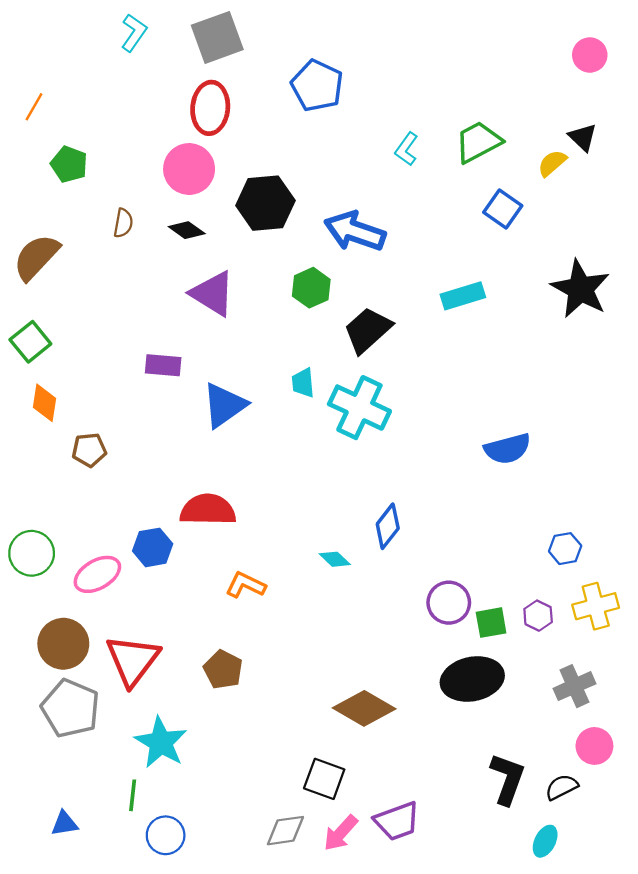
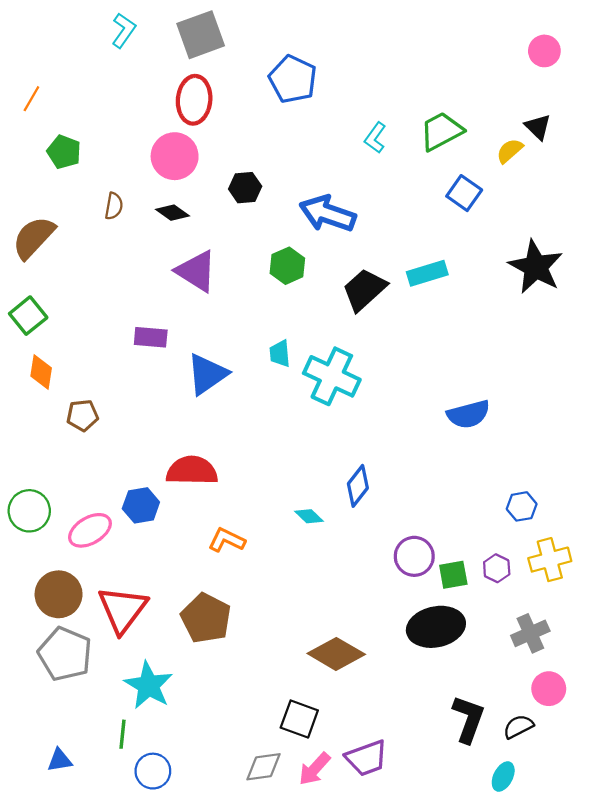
black hexagon: (265, 203) -> (245, 188), size x0.6
black trapezoid: (368, 330) -> (364, 290), moved
brown pentagon: (223, 670) -> (206, 618), size x1.4

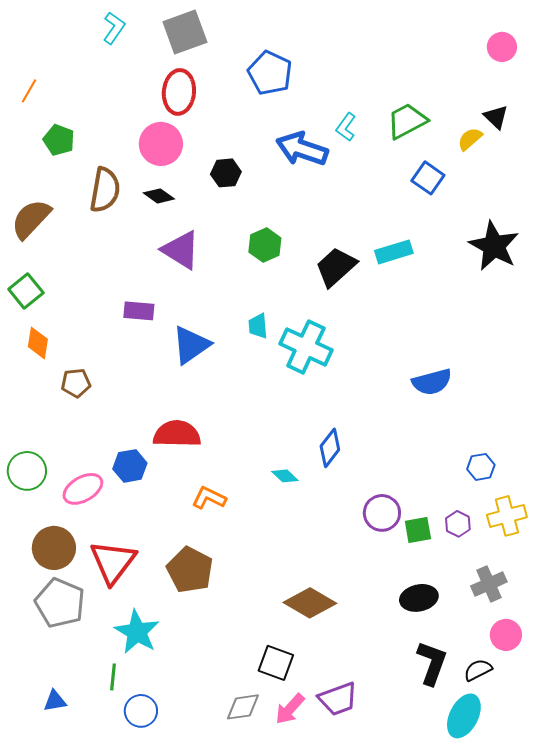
brown semicircle: (114, 206) -> (105, 190), size x1.8
blue arrow: (327, 214) -> (302, 149), moved
black ellipse: (436, 627) -> (419, 598), moved, size x0.7
cyan ellipse: (503, 777) -> (464, 716), size x1.6

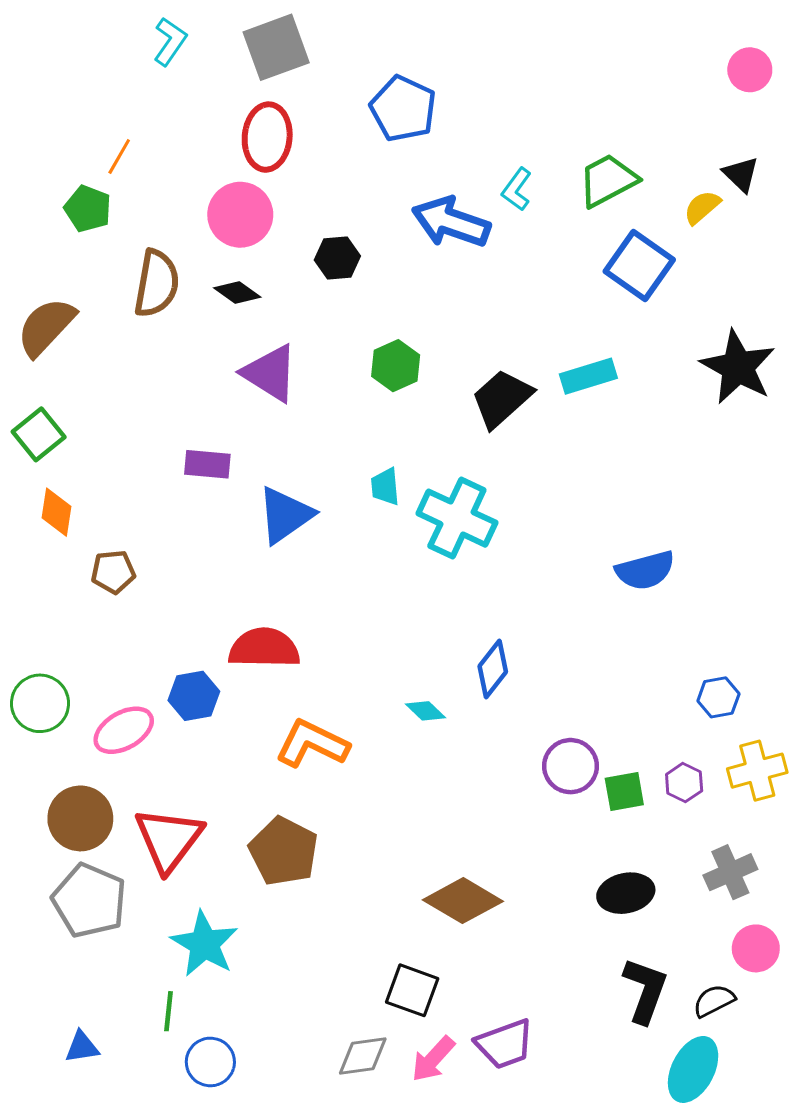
orange line: (29, 91) -> (119, 156), moved
blue square: (428, 178) -> (639, 266), size x1.4
orange L-shape: (209, 498) -> (312, 744), size x1.4

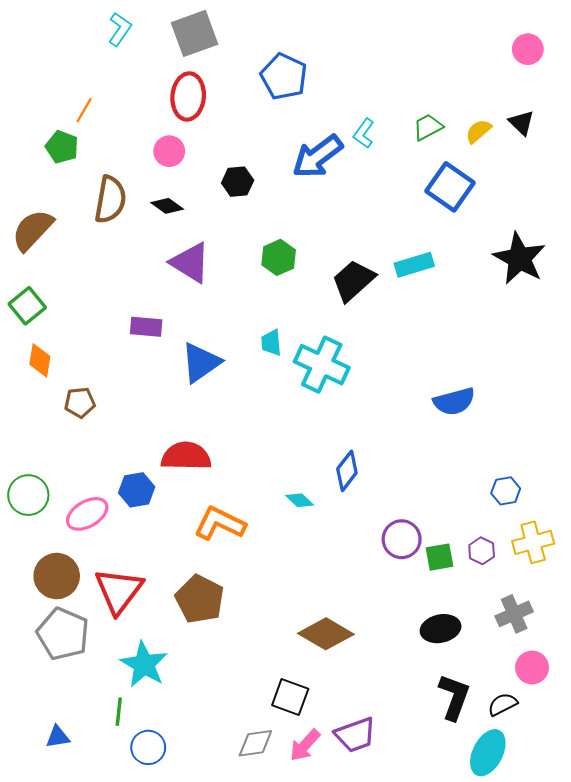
green trapezoid: (608, 180) -> (428, 127), size x0.7
yellow semicircle: (702, 207) -> (478, 131), moved
pink circle: (240, 215) -> (169, 151), size x0.7
blue arrow: (451, 222) -> (317, 156), turned -56

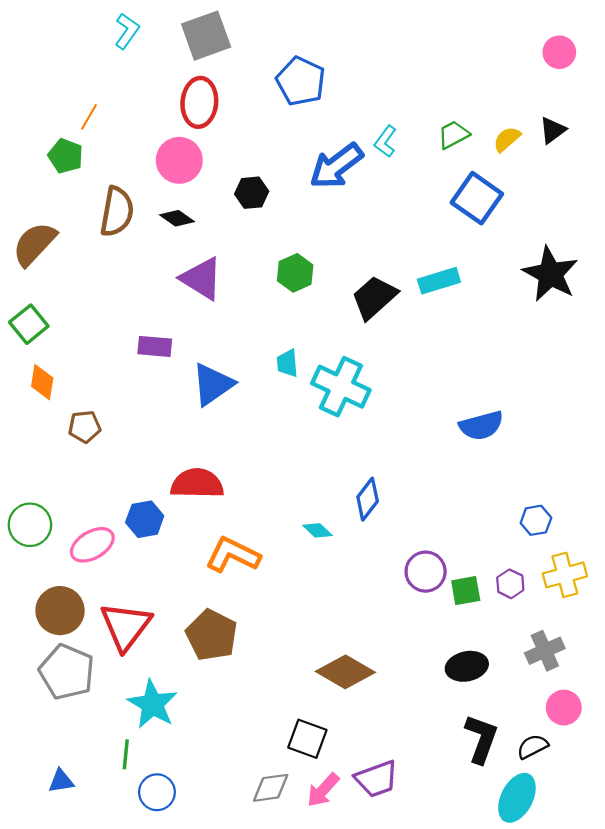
black triangle: (522, 123) -> (553, 130), turned 40
pink circle: (169, 151) -> (179, 160), size x1.4

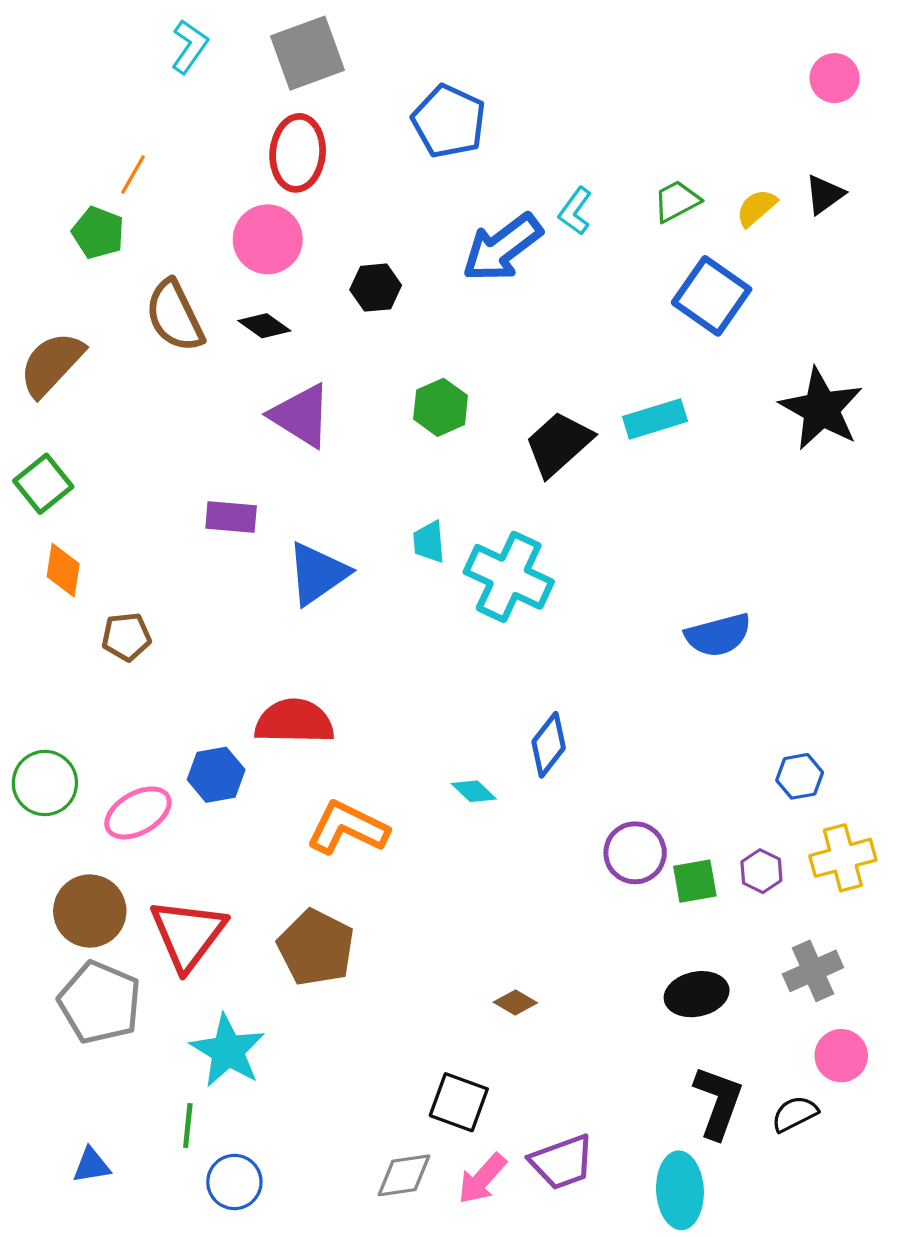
brown semicircle: (117, 212) -> (175, 316), turned 144
brown diamond: (345, 672) -> (515, 1002), size x0.5
cyan ellipse: (517, 798) -> (680, 1190), moved, turned -30

